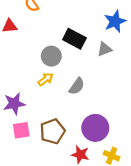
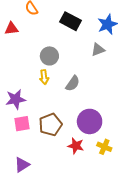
black rectangle: (74, 39) -> (71, 21), moved
yellow arrow: (46, 79) -> (44, 77), turned 120

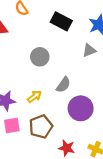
yellow arrow: (44, 77) -> (34, 97), moved, turned -120
purple circle: (90, 121) -> (81, 108), moved

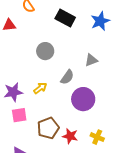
gray triangle: (89, 50) -> (91, 60), moved
brown pentagon: (41, 127) -> (48, 128), moved

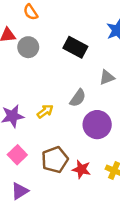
black rectangle: (65, 18) -> (75, 47), moved
gray circle: (45, 51) -> (28, 47), moved
pink square: (19, 115) -> (17, 155), moved, turned -35

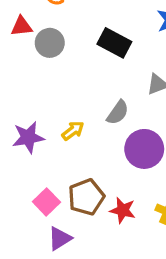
pink square: (17, 155) -> (46, 202), moved
purple triangle: (20, 191) -> (60, 238), moved

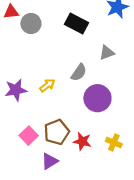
purple triangle: (60, 238) -> (50, 161), moved

